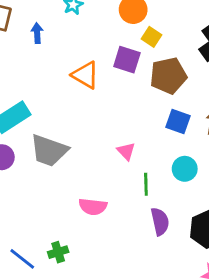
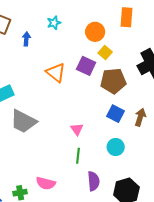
green line: (146, 184) -> (78, 156), moved
pink semicircle: (93, 207) -> (46, 183), moved

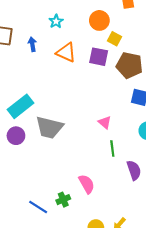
orange triangle: (56, 73) -> (66, 52), moved
brown pentagon: (113, 81) -> (129, 65), turned 30
pink semicircle: (46, 183) -> (87, 184), turned -120

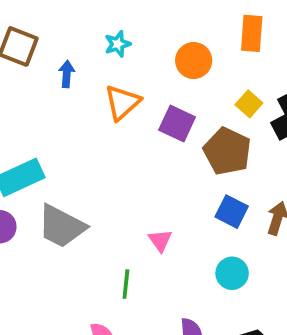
yellow square: (114, 39) -> (249, 104), moved
orange triangle: (66, 52) -> (122, 103), turned 40
green line: (112, 148) -> (126, 284), moved

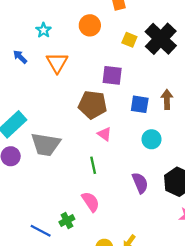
blue arrow: (67, 74) -> (20, 57), turned -32
purple square: (177, 123) -> (112, 75), moved
brown pentagon: (227, 151) -> (93, 105), moved

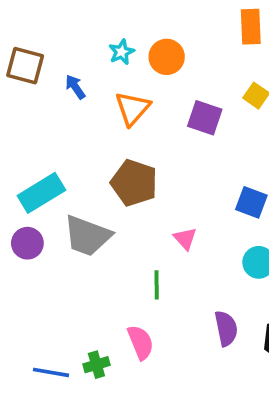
orange circle: (90, 25) -> (167, 57), moved
purple square: (112, 75) -> (205, 118), moved
brown pentagon: (93, 105) -> (134, 183), moved
blue line: (41, 231) -> (51, 372), turned -30

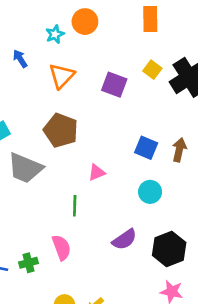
orange circle: (167, 57) -> (85, 22), moved
pink triangle: (185, 239) -> (97, 173), turned 48
purple semicircle: (226, 328) -> (124, 239), turned 65

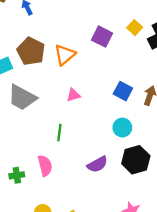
orange triangle: (62, 76) -> (65, 55), moved
brown pentagon: (61, 130) -> (31, 51), moved
pink triangle: (97, 173) -> (73, 95), moved
black hexagon: (169, 249) -> (136, 160), moved

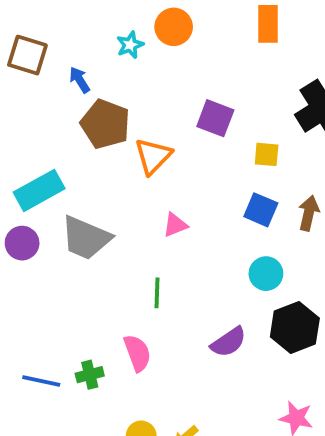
yellow square: (135, 28) -> (267, 154), moved, turned -32
brown pentagon: (31, 51) -> (105, 124), moved

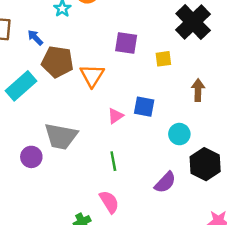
cyan rectangle: (39, 190) -> (21, 86), moved
blue square: (261, 210) -> (144, 107), moved
purple circle: (22, 243) -> (31, 157), moved

